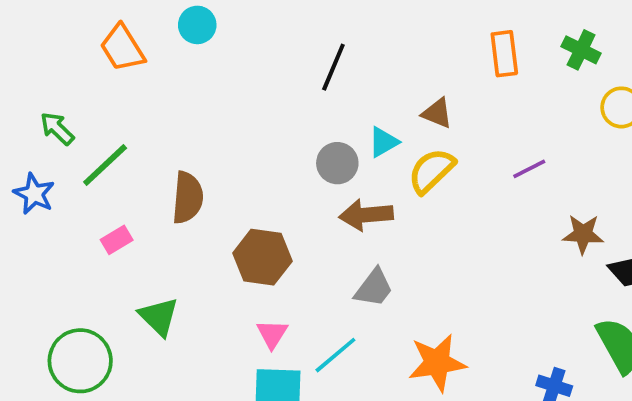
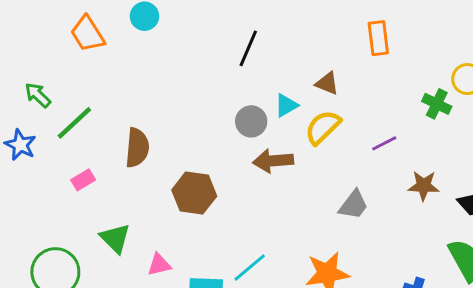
green cross: (581, 50) -> (437, 104), moved
purple line: (529, 169) -> (384, 143), moved
brown star: (583, 234) -> (424, 186), moved
gray trapezoid: (374, 288) -> (353, 205), moved
pink triangle: (272, 334) -> (159, 265), moved, turned 45

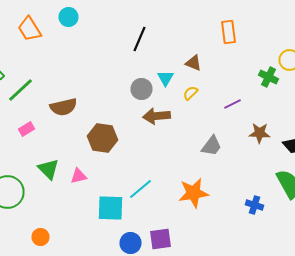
cyan triangle: (286, 105) -> (166, 78), turned -30
yellow semicircle: (323, 127) -> (190, 93), size x0.6
brown semicircle: (137, 148) -> (64, 107), turned 72
pink triangle: (159, 265) -> (78, 176), moved

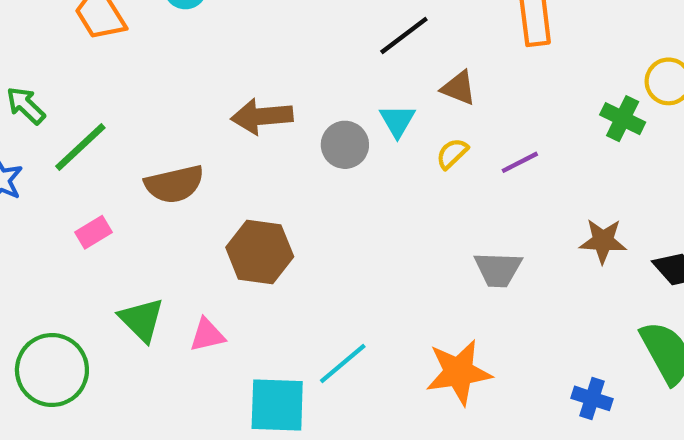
black line: (140, 39) -> (404, 35), moved, turned 30
purple line: (232, 104) -> (520, 162), moved
brown arrow: (156, 116) -> (262, 116), moved
gray trapezoid: (212, 146) -> (498, 269), turned 55

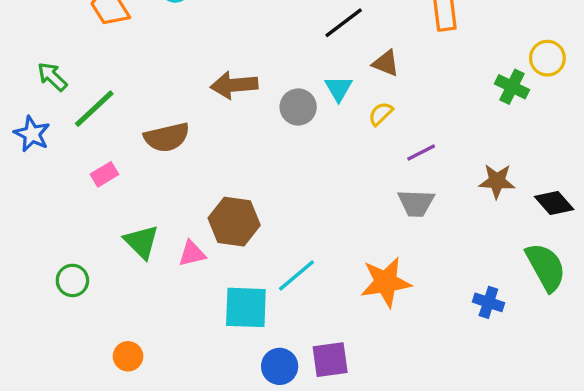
purple line: (520, 162) -> (421, 152), moved
brown hexagon: (260, 252) -> (234, 222), moved
green circle: (52, 370) -> (72, 280), size x0.6

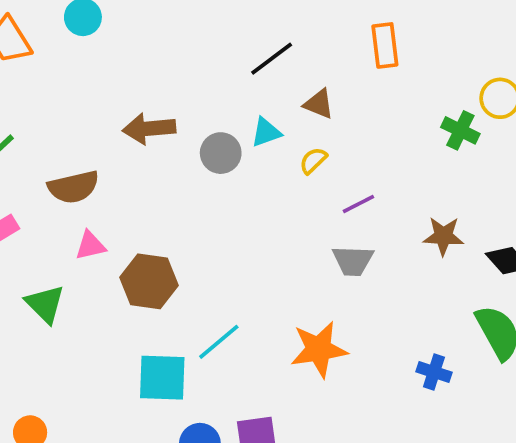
cyan triangle: (339, 88) -> (266, 132), turned 40
pink triangle: (192, 254) -> (90, 246), moved

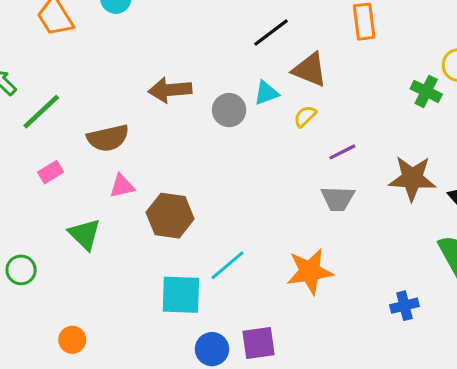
brown triangle: (319, 104) -> (310, 70), size x1.4
brown star: (443, 236) -> (412, 178), size x1.4
blue cross: (434, 372) -> (404, 306), moved, turned -32

